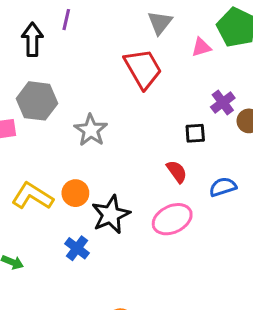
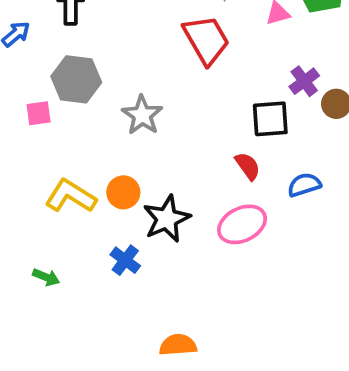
black square: (195, 133) -> (270, 119), size x1.5

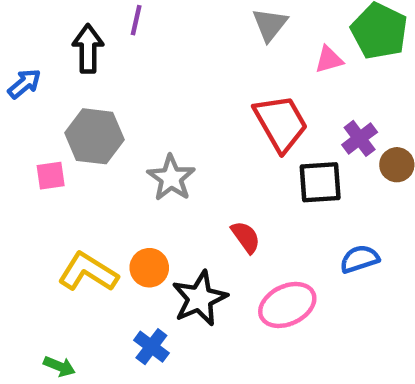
red trapezoid: (206, 40) -> (281, 123), moved
red semicircle: (248, 166) -> (246, 237), moved

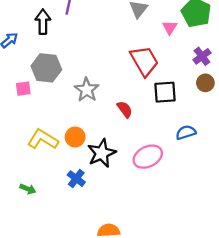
pink triangle: (329, 60) -> (170, 28), turned -42
purple cross: (360, 138) -> (202, 56), moved
red semicircle: (246, 237) -> (125, 109), moved

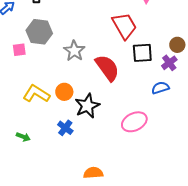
purple cross: (202, 56) -> (169, 63), moved
red semicircle: (125, 109) -> (107, 68), size x1.8
pink ellipse: (148, 157) -> (134, 122), moved

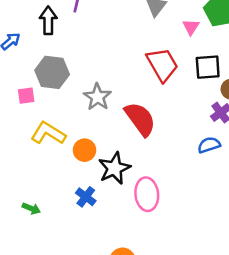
black square: (142, 53) -> (208, 67), moved
yellow L-shape: (36, 94) -> (48, 133), moved
pink ellipse: (134, 122) -> (147, 194), moved, turned -70

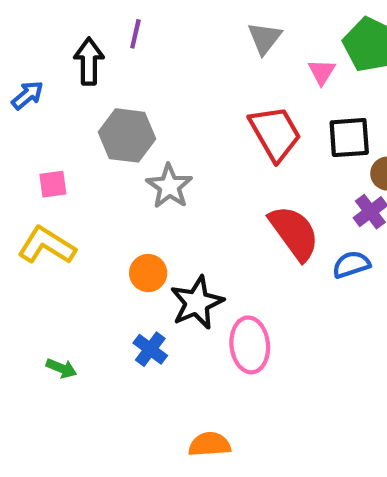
gray hexagon: (52, 72) -> (127, 135), moved
red semicircle: (140, 119) -> (294, 233), moved
yellow L-shape: (48, 133) -> (47, 245), moved

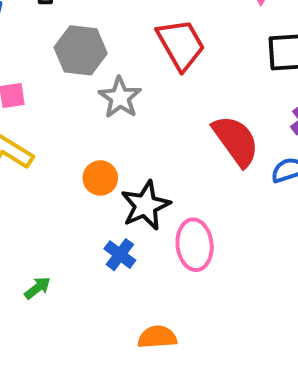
red trapezoid: (275, 133) -> (181, 44), moved
blue cross: (150, 349) -> (120, 255), moved
green arrow: (61, 368) -> (37, 288), moved, turned -60

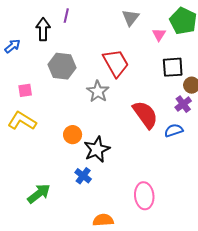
gray star: (120, 97) -> (98, 91), moved
pink ellipse: (195, 245) -> (144, 196), moved
green arrow: (37, 288) -> (39, 194), size x1.6

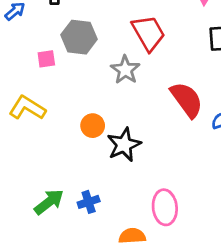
pink square: (25, 90) -> (46, 59), moved
blue cross: (83, 176) -> (89, 202), moved, turned 35
pink ellipse: (144, 196) -> (165, 207), moved

